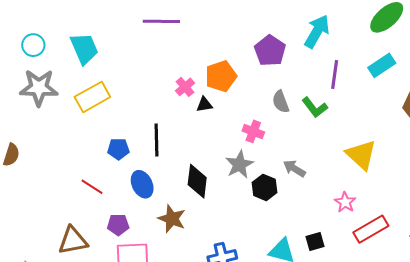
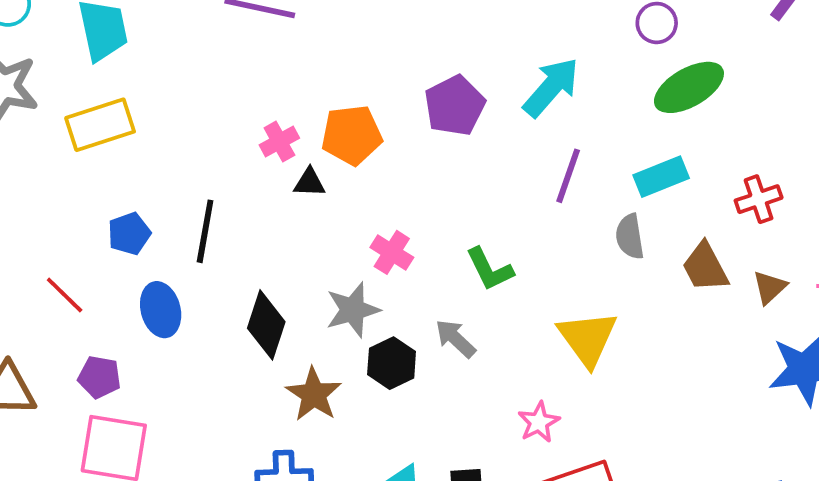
gray semicircle: (281, 102) -> (630, 237), moved
green L-shape: (315, 107) -> (490, 269), moved
blue pentagon: (118, 149) -> (129, 234), turned -30
brown star: (172, 219) -> (314, 394), moved

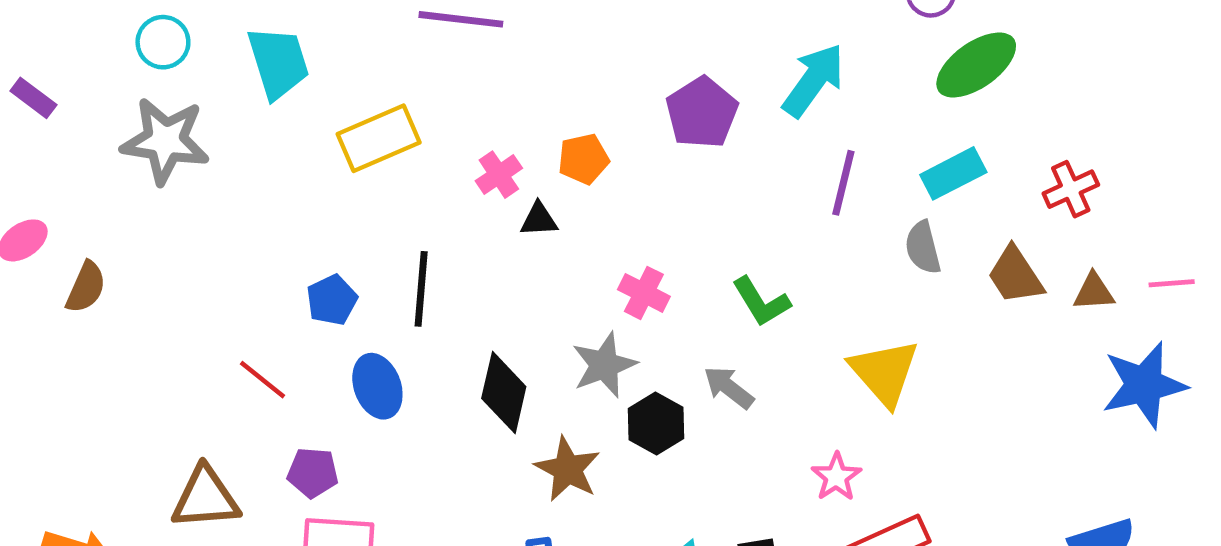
yellow rectangle: (100, 125) -> (379, 138), moved
orange pentagon: (352, 135) -> (583, 159), size x0.7
brown triangle: (770, 287) -> (1094, 292), turned 45

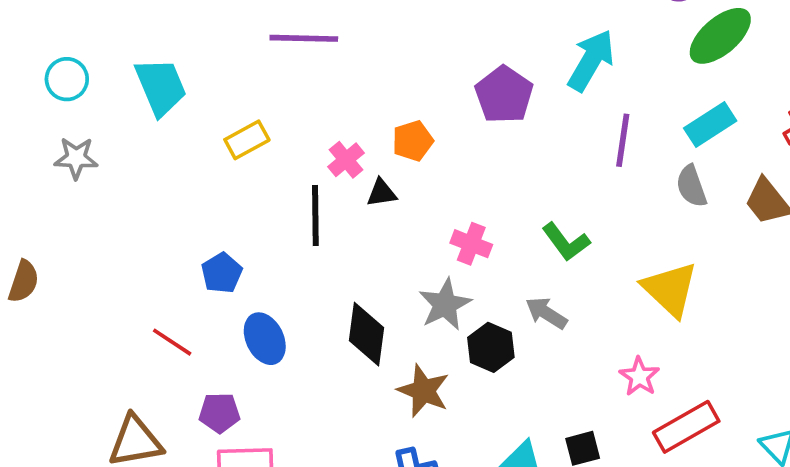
yellow rectangle: (379, 138) -> (247, 140), size x0.7
gray star: (165, 141) -> (76, 158), size x0.6
black line: (421, 289) -> (315, 216), moved

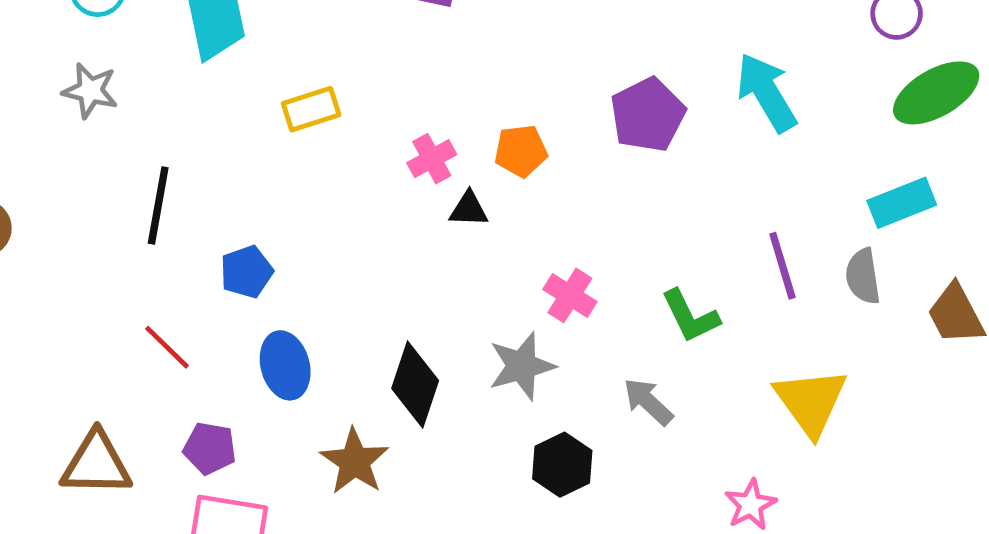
cyan arrow: (591, 60) -> (766, 92), turned -72
purple line: (623, 140) -> (782, 266), moved, turned -36
black line: (315, 216) -> (158, 205), moved
black hexagon: (491, 347) -> (562, 465), moved
brown star: (423, 391) -> (355, 461), moved

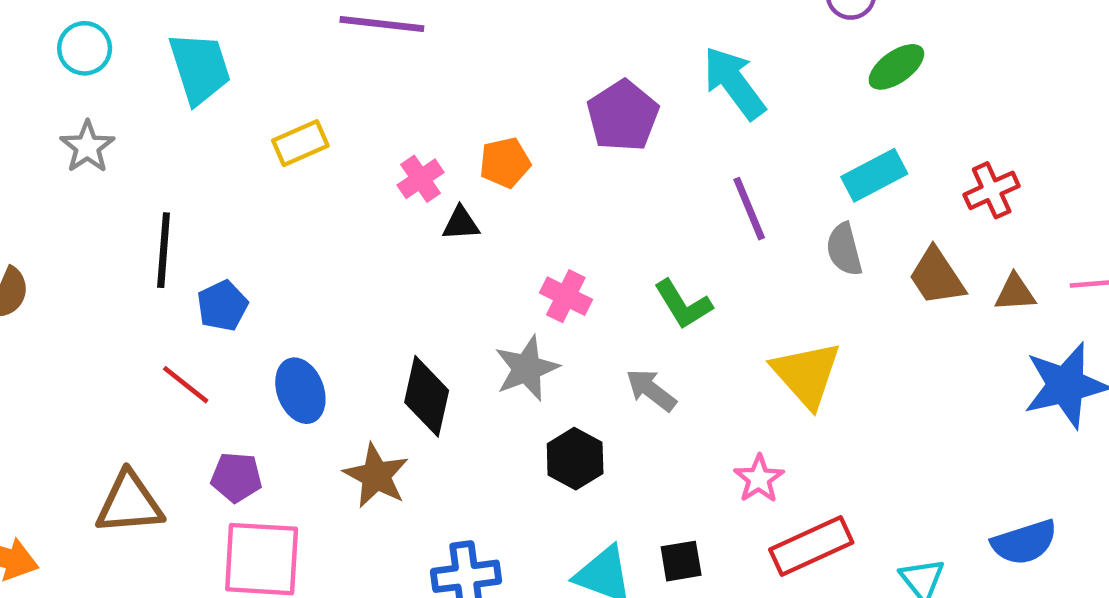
gray star: (90, 91) -> (87, 147), turned 30
green ellipse: (936, 93) -> (896, 67), size x0.7
purple line: (782, 266) -> (749, 209), moved
blue pentagon: (247, 272) -> (222, 306), moved

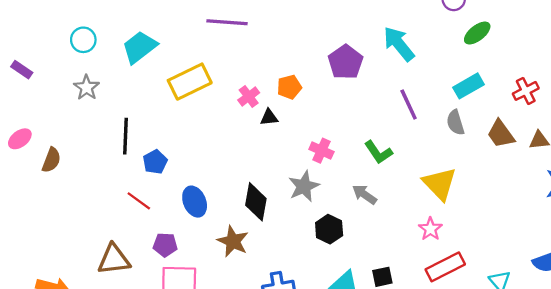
cyan trapezoid: (200, 68) -> (139, 47), turned -108
yellow rectangle: (300, 143) -> (190, 82), size x1.6
pink star: (759, 479) -> (430, 229), moved

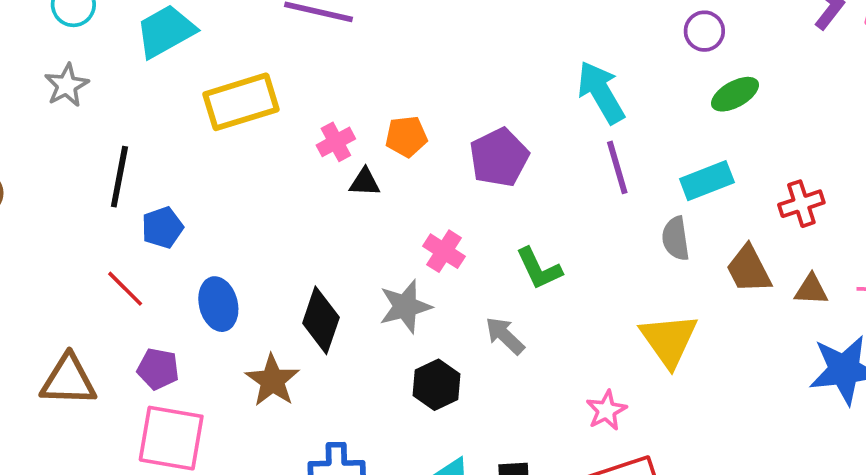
purple pentagon: (345, 62) -> (499, 158), moved
purple line: (409, 105) -> (617, 167), moved
yellow triangle: (440, 184) -> (669, 340), moved

